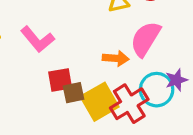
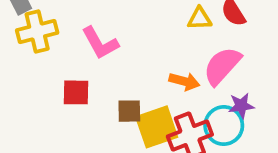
red square: (60, 80) -> (76, 92), moved
purple star: (176, 80) -> (241, 106), moved

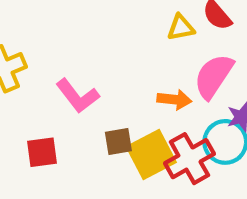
pink L-shape: (100, 43) -> (78, 96), moved
red square: (76, 92) -> (42, 152), moved

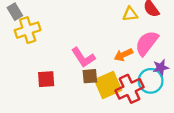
pink L-shape: (78, 96) -> (83, 57), moved
orange arrow: (174, 100) -> (123, 55), turned 144

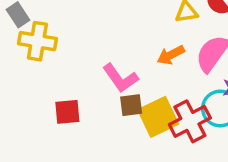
yellow cross: (28, 30) -> (37, 41), turned 30
orange arrow: (123, 55) -> (171, 55), moved

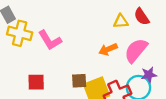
pink L-shape: (120, 78) -> (50, 40), moved

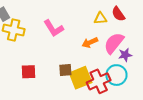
pink L-shape: (50, 40) -> (54, 28), moved
purple star: (149, 75) -> (125, 55), moved

